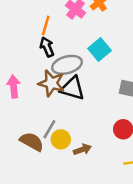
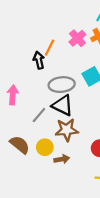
black arrow: (47, 47) -> (39, 60), moved
brown star: (51, 83) -> (67, 130), moved, turned -30
gray line: (49, 129) -> (39, 115), moved

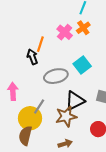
black triangle: (63, 105) -> (75, 101), moved, turned -45
brown semicircle: (20, 145) -> (25, 136), turned -108
yellow circle: (45, 147) -> (30, 118), moved, size x1.5

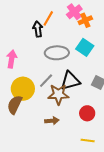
orange cross: (83, 28) -> (85, 20), moved
cyan square: (82, 65) -> (85, 47), turned -30
gray line: (39, 106) -> (46, 81), moved

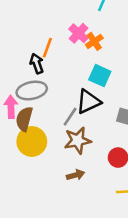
gray ellipse: (57, 53) -> (32, 91), moved
gray line: (46, 81) -> (70, 117), moved
black triangle: (70, 81) -> (88, 102), moved
brown semicircle: (15, 105) -> (24, 119), moved

